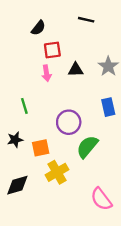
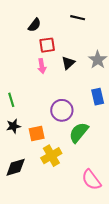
black triangle: (76, 70) -> (68, 63), turned -40
green line: (24, 106) -> (11, 100), moved

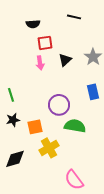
black semicircle: (34, 25) -> (33, 24), turned 48
green semicircle: (79, 132) -> (75, 126), turned 60
pink semicircle: (91, 180) -> (74, 180), moved

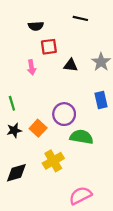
black triangle: (65, 60) -> (71, 65), turned 48
pink arrow: (40, 63) -> (32, 67), moved
orange square: (35, 127) -> (38, 128), moved, turned -35
pink semicircle: (74, 180) -> (80, 196), turned 100

